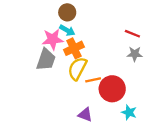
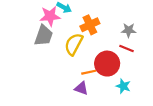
red line: (132, 34) -> (126, 48), moved
orange cross: (74, 48) -> (90, 25), moved
orange line: (93, 80) -> (89, 72), moved

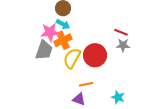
orange cross: (90, 25) -> (63, 40), moved
red line: (126, 48) -> (121, 32), moved
red circle: (107, 64) -> (95, 55), moved

